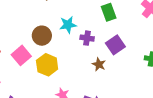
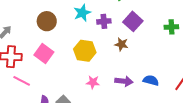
brown circle: (42, 36) -> (47, 21), moved
yellow hexagon: (47, 65) -> (85, 51), moved

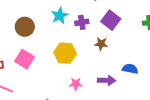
blue semicircle: (151, 80) -> (130, 69), moved

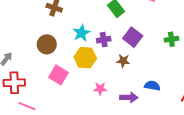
yellow hexagon: (65, 53) -> (85, 58), moved
pink square: (25, 59) -> (59, 75), moved
pink star: (76, 84) -> (100, 89), moved

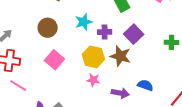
yellow hexagon: (85, 58) -> (93, 57), moved
brown star: (123, 61) -> (120, 56), size x1.5

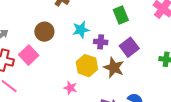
pink square: (54, 60) -> (29, 55), moved
pink star: (93, 80) -> (70, 88), moved

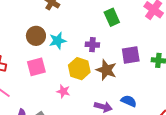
cyan star: (81, 30) -> (58, 41), moved
purple square: (129, 47) -> (131, 55), moved, turned 30
pink square: (29, 55) -> (36, 67), moved, turned 30

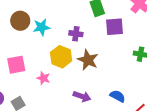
purple square: (131, 55) -> (114, 27), moved
pink square: (36, 67) -> (16, 65), moved
blue semicircle: (129, 101) -> (118, 96), moved

